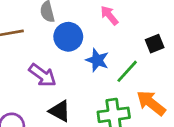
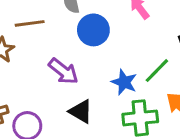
blue star: (97, 60) -> (124, 82), moved

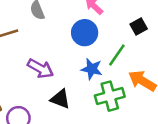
blue circle: (93, 30) -> (85, 33), moved

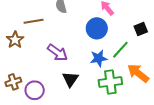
blue star: (92, 69) -> (99, 58), turned -30
black triangle: (60, 99) -> (70, 79), turned 36

